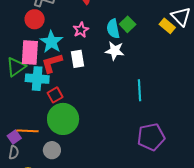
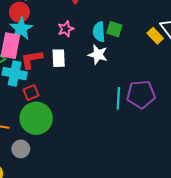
green square: (128, 24) -> (114, 29), turned -35
cyan star: (51, 42) -> (21, 29), moved
purple pentagon: (151, 137) -> (141, 94), moved

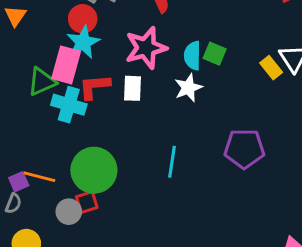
pink star: (66, 29) -> (146, 48), size x1.8
white star: (98, 55) -> (188, 88), turned 30
red square: (31, 93) -> (87, 202), moved
cyan line: (118, 98) -> (172, 162), moved

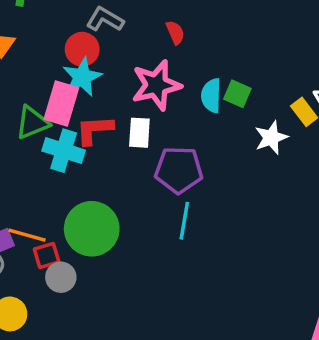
white star: (188, 88) -> (271, 138), moved
purple pentagon: (244, 149) -> (179, 170), moved
red square: (87, 202) -> (47, 255), moved

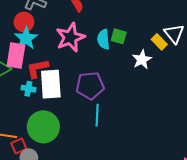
white rectangle: (139, 133) -> (51, 84), moved, size x1.6
cyan cross: (64, 151) -> (28, 89), moved, size x0.6

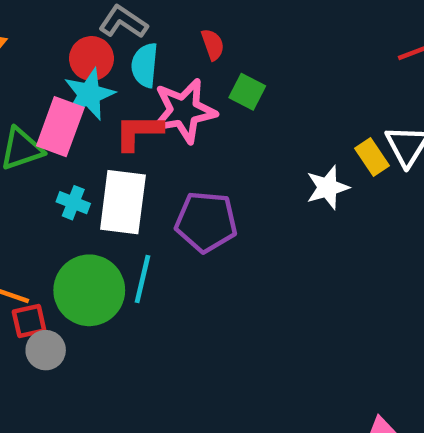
green square: (119, 36) -> (247, 92), moved
cyan semicircle: (103, 39) -> (145, 65), moved
red L-shape: (37, 69) -> (139, 132), moved
cyan line: (97, 115) -> (142, 279), moved

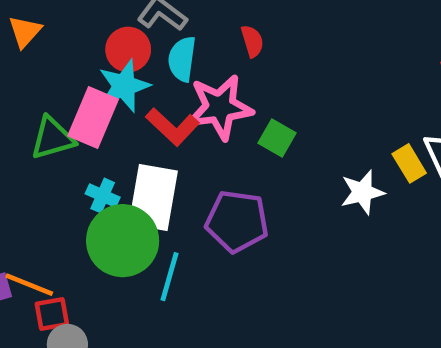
green square: (247, 92) -> (277, 138), moved
red L-shape: (139, 132) -> (173, 127), turned -140
green circle: (89, 290) -> (123, 241), moved

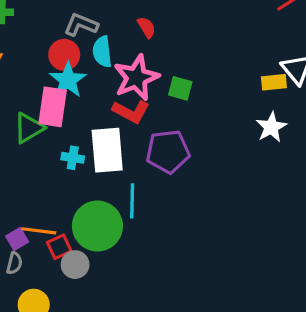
red L-shape: (173, 127) -> (131, 112), moved
yellow rectangle: (409, 163) -> (274, 82), turned -50
white star: (362, 192) -> (271, 127), moved
green circle: (123, 241) -> (97, 226), moved

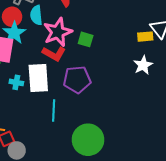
green circle: (97, 226) -> (88, 140), moved

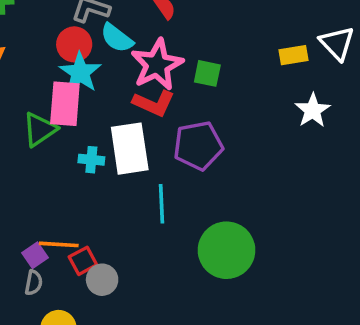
cyan semicircle: (36, 15) -> (117, 38), turned -42
yellow rectangle: (145, 37) -> (293, 55), moved

